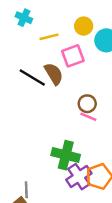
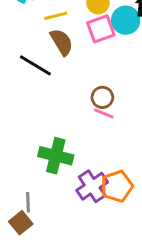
pink square: (73, 56) -> (101, 29), moved
brown semicircle: (54, 74) -> (62, 42), moved
green cross: (66, 155) -> (56, 156), moved

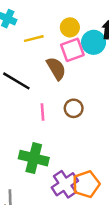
brown semicircle: (62, 42) -> (56, 68), moved
pink line: (104, 113) -> (43, 112), moved, turned 63

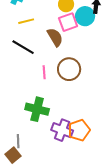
yellow line: (34, 39) -> (26, 21), moved
brown circle: (74, 108) -> (69, 69), size x1.5
purple cross: (65, 184) -> (62, 130), turned -35

